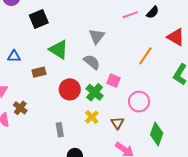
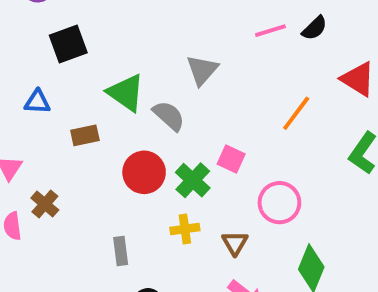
black square: (39, 19) -> (68, 44), moved
gray semicircle: (92, 62) -> (169, 116), moved
yellow cross: (92, 117) -> (185, 229), turned 32

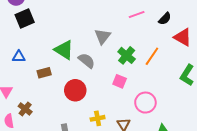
black semicircle: (314, 28) -> (165, 19), moved
black square: (68, 44) -> (25, 18), moved
green cross: (193, 180) -> (127, 55), moved

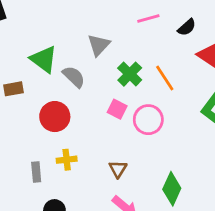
orange line: (152, 56) -> (165, 78), turned -72
pink circle: (145, 103) -> (148, 120), moved
yellow cross: (98, 118) -> (67, 160), moved

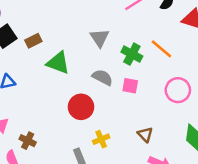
gray semicircle: (74, 77) -> (102, 77), moved
brown rectangle: (14, 89) -> (33, 41), moved
pink circle: (148, 120) -> (178, 90), moved

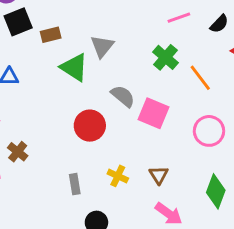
gray triangle: (100, 38) -> (102, 46), moved
green cross: (132, 54) -> (165, 57), moved
pink square: (130, 86) -> (154, 113), size x1.5
yellow cross: (101, 139) -> (118, 176), moved, turned 35

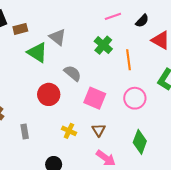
gray triangle: (102, 46) -> (58, 37), turned -30
orange line: (200, 78) -> (128, 60), turned 30
pink square: (154, 113) -> (95, 98), moved
gray rectangle: (75, 184) -> (25, 132), moved

